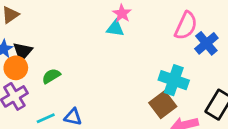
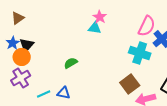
green semicircle: (51, 76) -> (71, 63), moved
cyan cross: (174, 80) -> (140, 53), moved

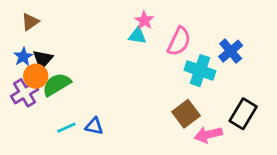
pink semicircle: (147, 26) -> (179, 41), moved
green semicircle: (71, 63) -> (57, 84), moved, size x1.5
purple cross: (21, 78) -> (25, 93), moved

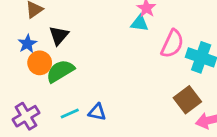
pink semicircle: (179, 41) -> (172, 44), moved
black triangle: (43, 59) -> (59, 35), moved
purple cross: (25, 93) -> (26, 116), moved

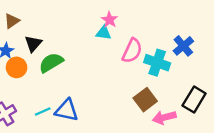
green semicircle: (60, 71) -> (51, 63), moved
blue triangle: (97, 112) -> (67, 110), size x1.5

